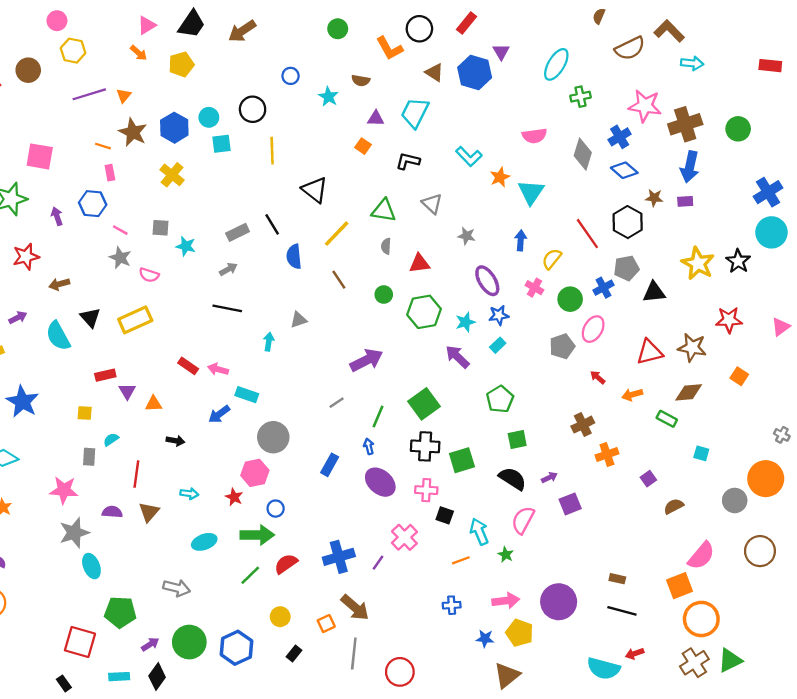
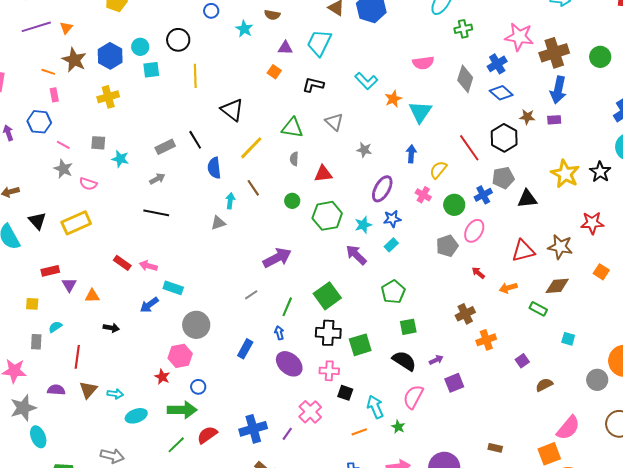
yellow cross: (172, 175) -> (108, 97), turned 35
purple ellipse: (487, 281) -> (382, 189), turned 60
cyan arrow: (269, 342) -> (230, 201), moved
cyan arrow: (189, 494) -> (115, 394), moved

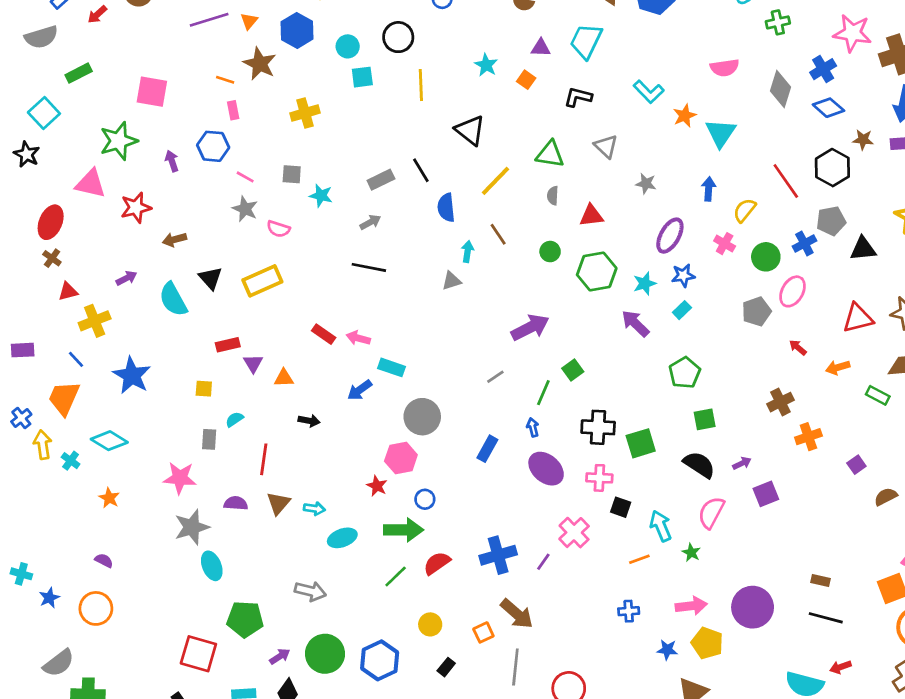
cyan star: (244, 29) -> (486, 65), moved
blue hexagon: (110, 56) -> (297, 30), moved
green square: (327, 296) -> (573, 370), moved, size x0.6

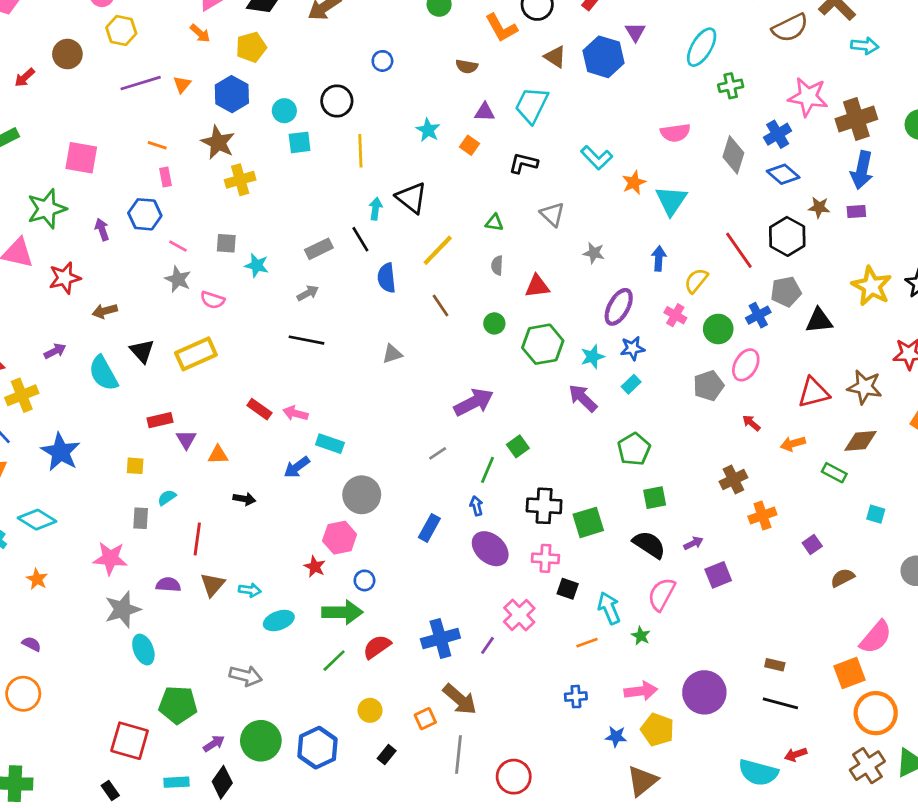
brown star: (260, 64) -> (218, 142), moved
green triangle: (550, 154) -> (494, 223), size x0.6
cyan arrow: (467, 252) -> (376, 209), moved

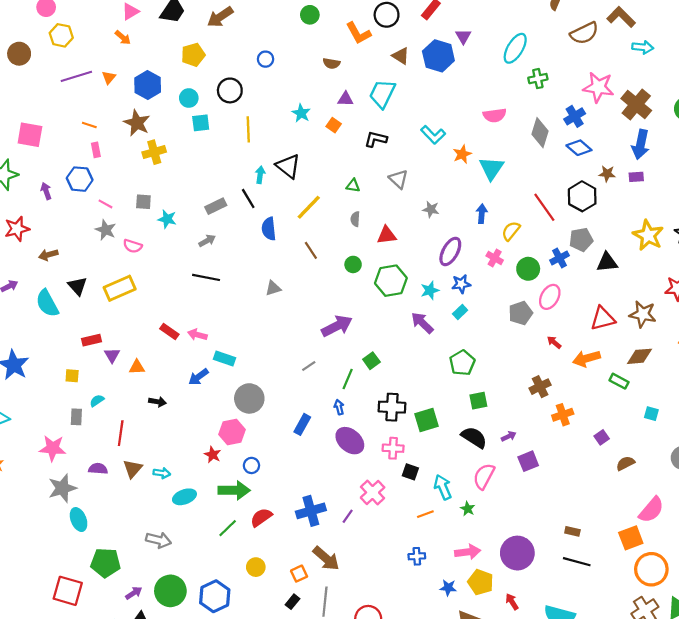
yellow pentagon: (251, 47) -> (193, 55), moved
brown cross: (856, 119) -> (636, 104), turned -32
orange arrow: (793, 444) -> (587, 358), size x1.4
black rectangle: (387, 755) -> (293, 602), moved
red arrow: (796, 755) -> (512, 602), moved, turned 77

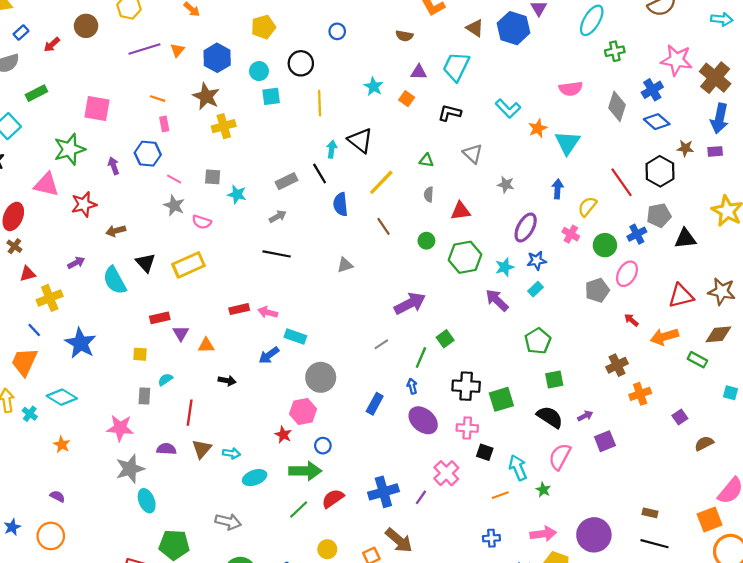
red rectangle: (169, 331) -> (239, 309), turned -48

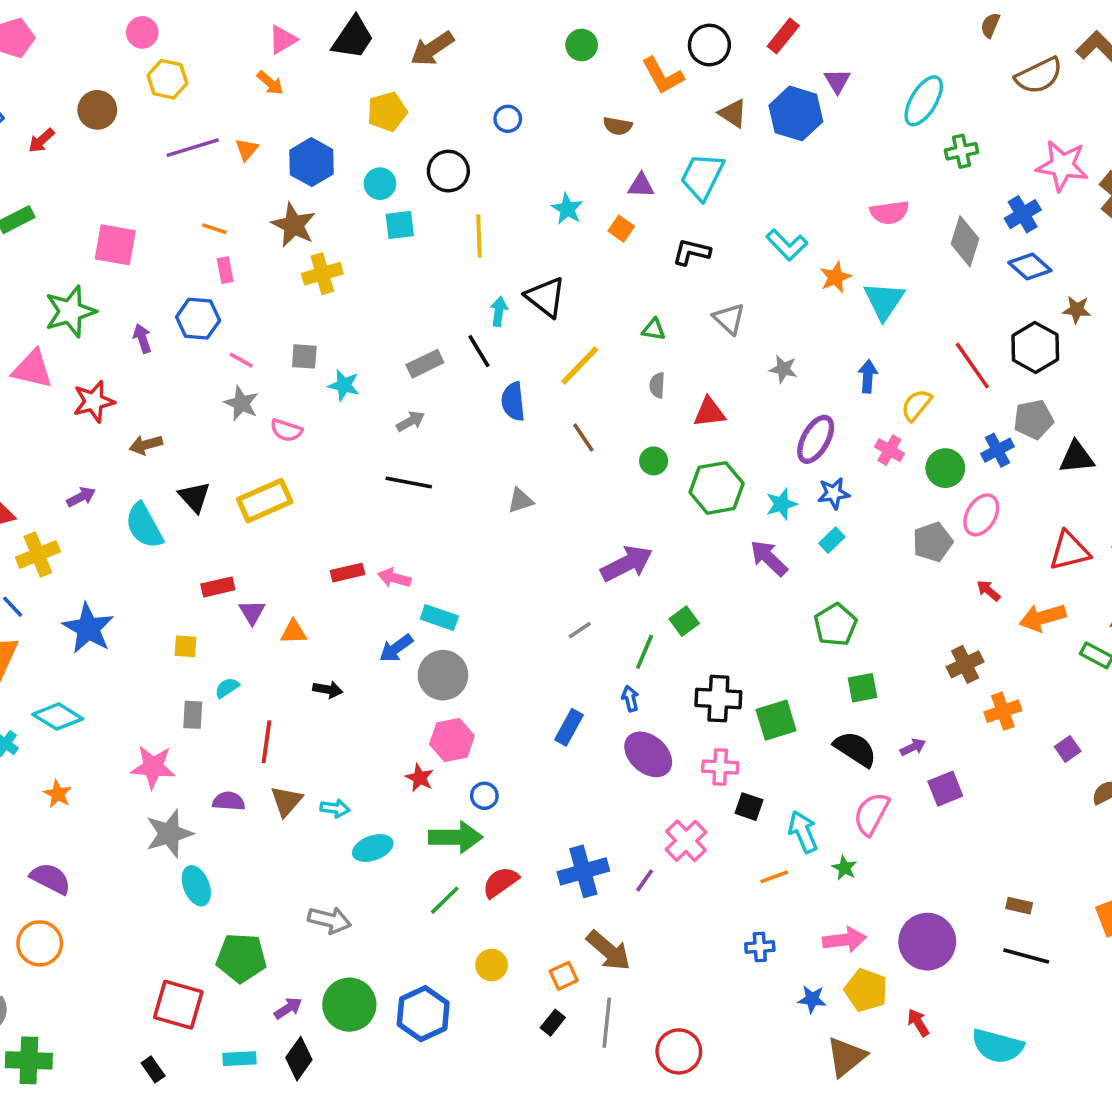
gray circle: (321, 377) -> (443, 675), moved
purple semicircle: (57, 496) -> (50, 879), size x1.6

